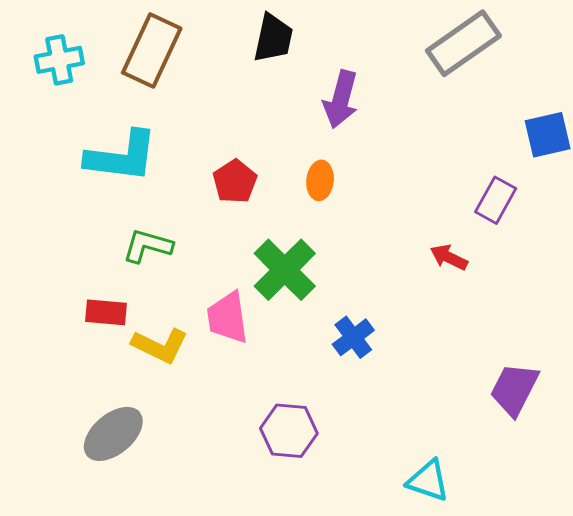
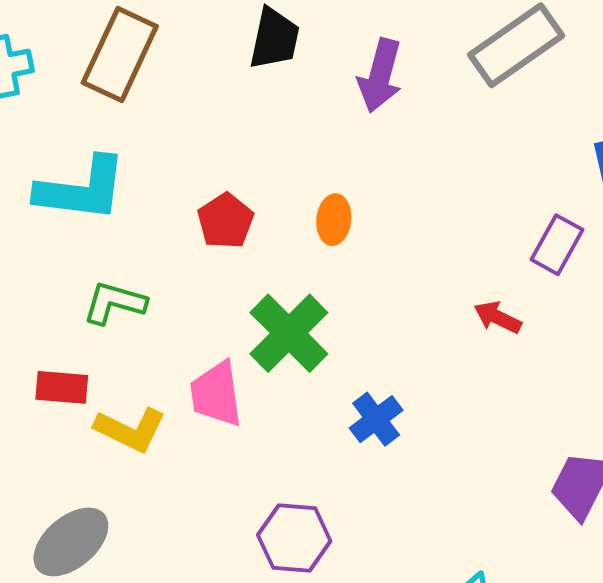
purple arrow: (341, 99) -> (380, 76), moved

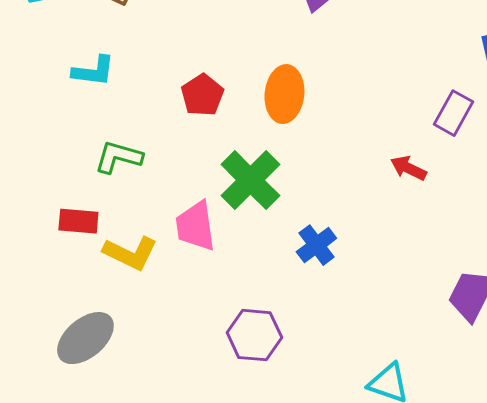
cyan L-shape: (81, 189) -> (93, 71), size x0.6
orange ellipse: (334, 220) -> (284, 94), size x1.5

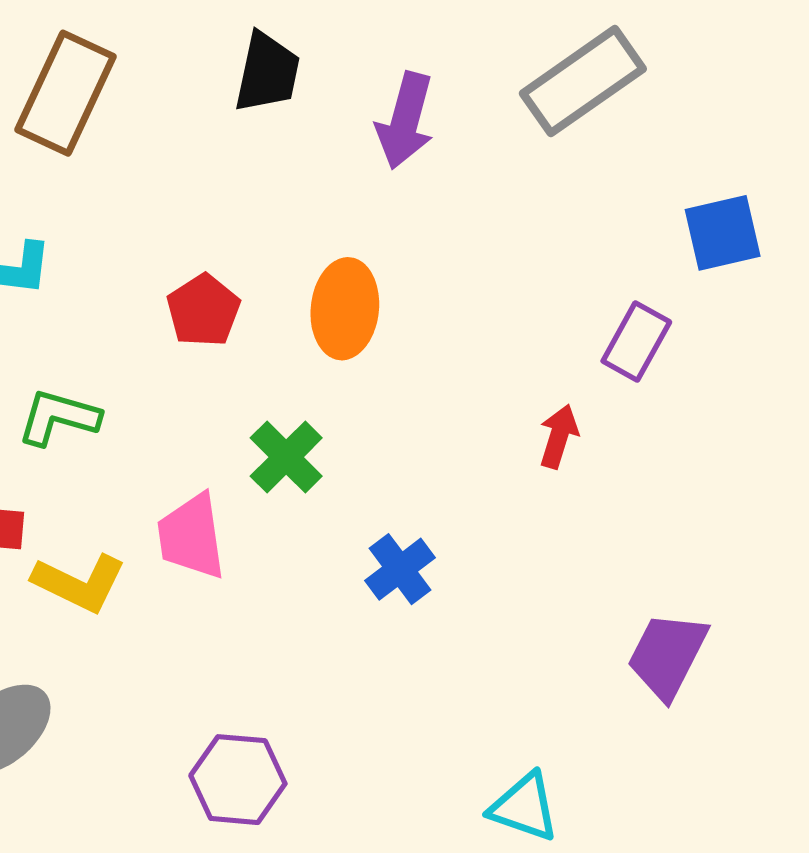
red arrow: (408, 168) -> (559, 436), turned 81
green cross: (250, 180) -> (286, 457), size x0.7
purple hexagon: (254, 335) -> (238, 780), moved

